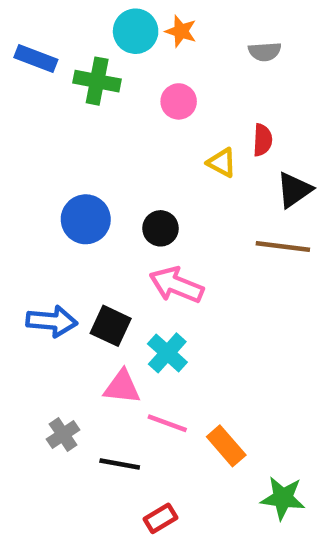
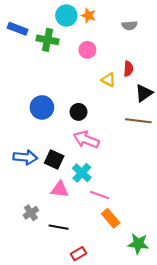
pink line: (167, 423) -> (100, 195), moved

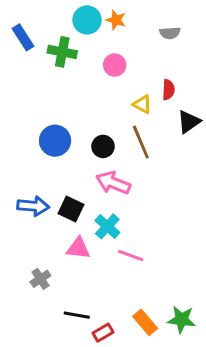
blue rectangle: (18, 29) -> (23, 37), turned 36
brown line: (138, 121) -> (141, 142), moved, turned 60
orange rectangle: (111, 218) -> (145, 322), moved
black line: (59, 227) -> (77, 315), moved

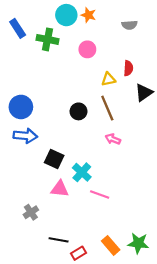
yellow triangle: (142, 104) -> (108, 79), turned -40
blue circle: (55, 141) -> (21, 107), moved
pink arrow: (113, 183) -> (113, 139), moved, size x0.6
blue arrow: (33, 206) -> (25, 136), moved

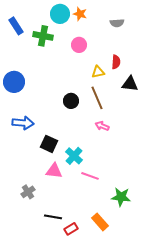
black triangle: (144, 93) -> (130, 84), turned 42
blue circle: (21, 107) -> (14, 82), moved
green star: (138, 243) -> (121, 197), moved

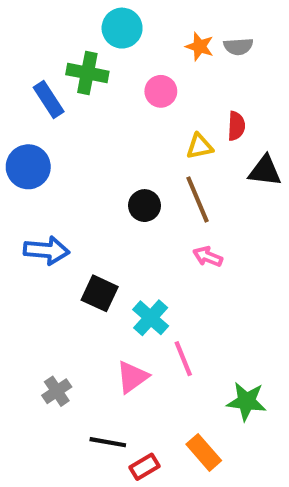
orange star: (80, 14) -> (200, 46), moved
blue rectangle: (16, 26) -> (49, 99), moved
pink triangle: (54, 171) -> (132, 377), moved, turned -42
pink line: (90, 176) -> (183, 359), turned 48

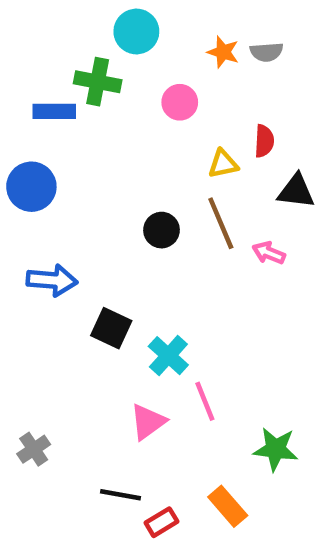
blue rectangle: (49, 99) -> (54, 111), turned -57
pink arrow: (208, 257) -> (269, 253), moved
gray cross: (57, 391) -> (34, 449), moved

